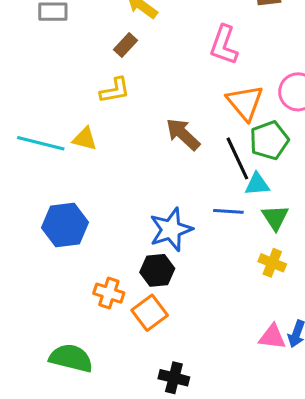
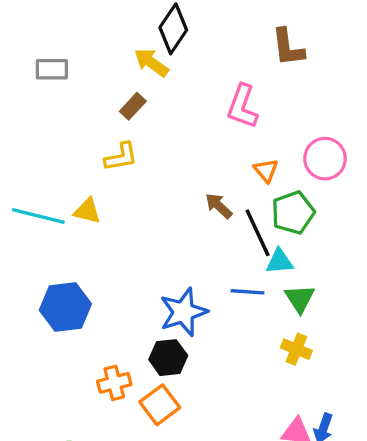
orange triangle: (245, 102) -> (266, 170), size x0.6
brown arrow: (183, 134) -> (219, 206), moved, size x0.7
orange cross: (109, 293) -> (114, 383), turned -32

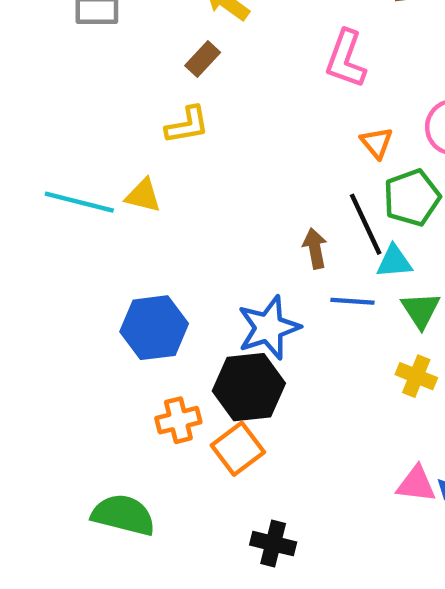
brown arrow: (219, 206) -> (315, 248), moved, turned 36
blue hexagon: (65, 307) -> (154, 328), moved
black hexagon: (168, 358) -> (249, 387), size x1.4

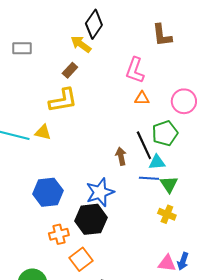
yellow L-shape: (187, 125) -> (63, 100), size x1.4
orange triangle: (377, 143) -> (142, 98), moved, turned -49
blue line: (352, 301) -> (149, 178), moved
orange square: (238, 449) -> (81, 259), moved

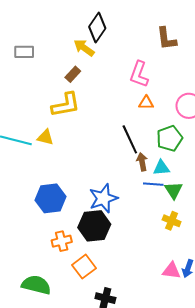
black line: (144, 145) -> (130, 139), moved
brown arrow: (121, 156) -> (142, 162), moved

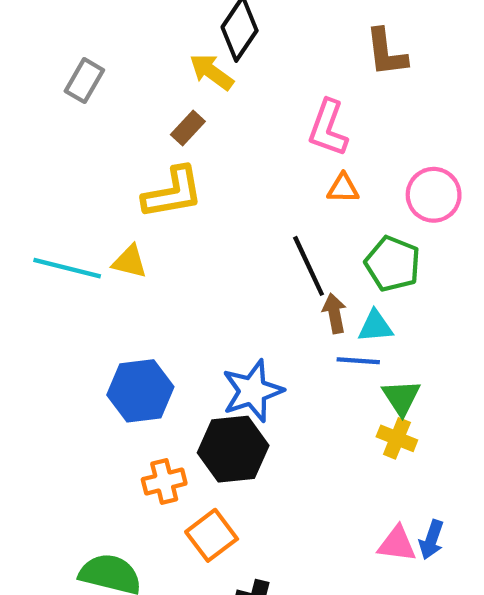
gray rectangle: (24, 52) -> (84, 81), turned -60
green pentagon: (170, 138) -> (393, 264), turned -30
green triangle: (174, 190) -> (401, 397), moved

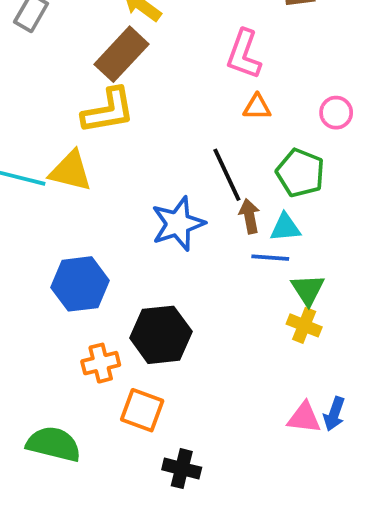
brown rectangle: (188, 128) -> (121, 54), size x1.8
pink circle: (434, 195) -> (336, 113), size x0.7
yellow triangle: (130, 262) -> (71, 171), size x1.4
blue star: (253, 391) -> (178, 224), moved
orange square: (212, 535) -> (142, 410), turned -33

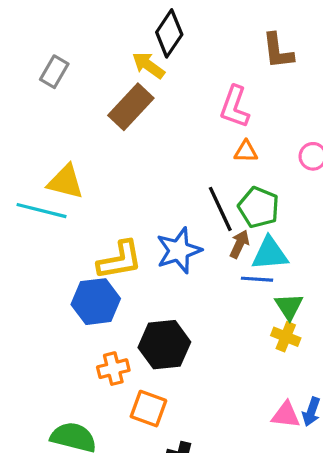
yellow L-shape: (108, 111) -> (120, 260), moved
yellow triangle: (71, 171) -> (65, 182), moved
green pentagon: (300, 173) -> (259, 207), moved
brown arrow: (249, 216) -> (239, 244), turned 36
cyan triangle: (285, 227) -> (270, 254), size x1.4

